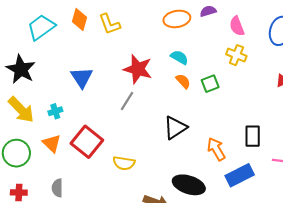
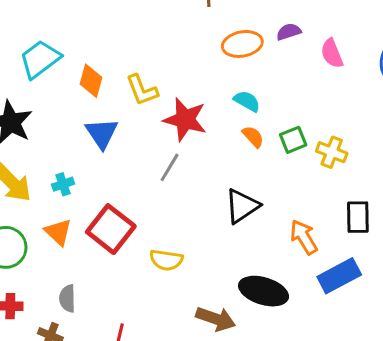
orange diamond: (80, 19) -> (91, 81), moved
yellow L-shape: (110, 24) -> (142, 90), moved
yellow cross: (236, 55) -> (332, 152), moved

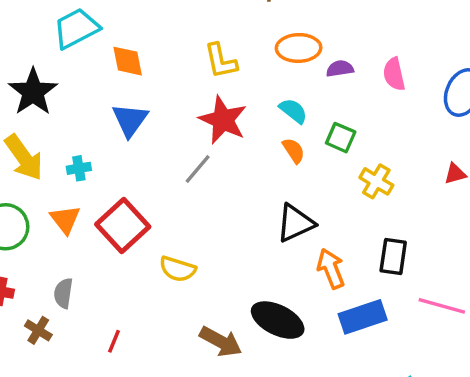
purple semicircle: (289, 32) -> (340, 69), moved
orange diamond: (91, 81) -> (128, 61), turned -36
yellow L-shape: (142, 90) -> (221, 61), moved
green square: (293, 140) -> (341, 138), moved, turned 36
black triangle: (242, 206) -> (295, 223), moved

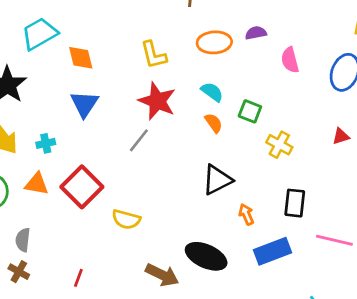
purple semicircle: (340, 69) -> (256, 33), moved
orange triangle: (65, 219) -> (37, 184), turned -40
orange arrow: (331, 269) -> (246, 214), size x0.7
gray semicircle: (63, 293) -> (23, 240), moved

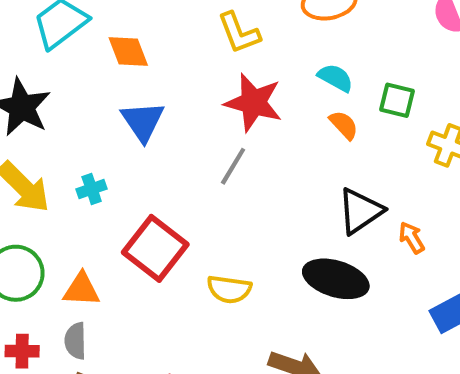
orange triangle: (37, 184) -> (81, 290), moved
orange arrow: (246, 214) -> (412, 238), moved
black ellipse: (206, 256) -> (336, 279), moved

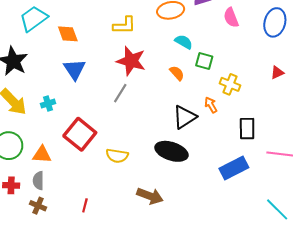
yellow L-shape: (239, 33) -> (124, 25), turned -70
cyan semicircle: (335, 78) -> (184, 42), moved
orange arrow: (412, 238) -> (211, 105), moved

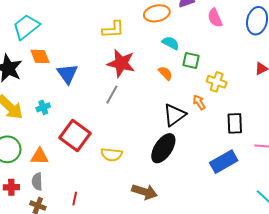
orange diamond: (68, 34) -> (40, 56), moved
black ellipse: (171, 151) -> (163, 148), turned -72
red line: (85, 205) -> (75, 199), moved

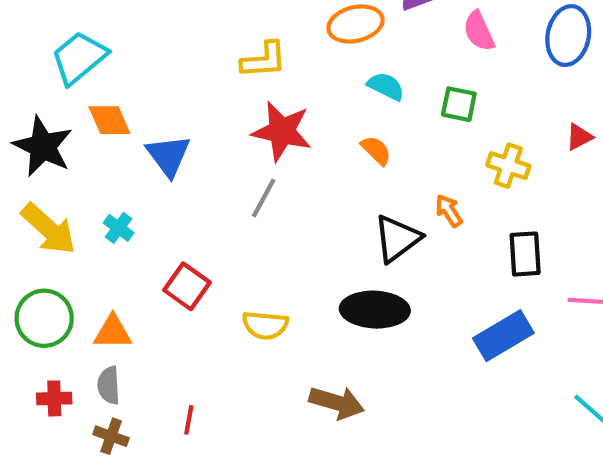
green square: (191, 60) -> (459, 104), moved
yellow cross: (217, 82) -> (508, 166), moved
cyan cross: (43, 107) -> (119, 228), turned -32
red square: (75, 136) -> (187, 286), size x0.7
black ellipse: (163, 148) -> (375, 310), turned 60

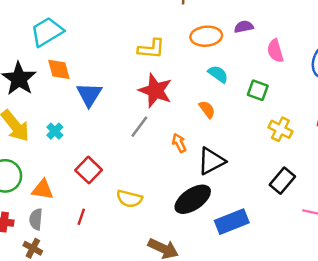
orange arrow: (449, 211) -> (179, 143), moved
black rectangle: (525, 254) -> (282, 181), turned 35
black ellipse: (375, 310) -> (193, 199), turned -45
blue rectangle: (503, 336) -> (232, 222), moved
red line: (189, 420) -> (81, 217), moved

